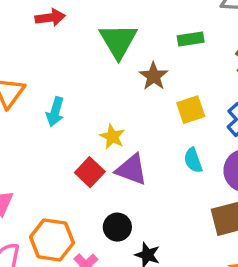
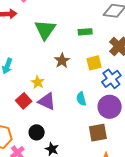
brown star: (154, 76) -> (62, 61), moved
yellow square: (191, 110) -> (94, 63), moved

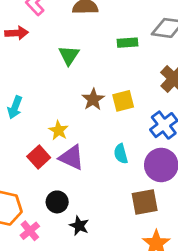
green triangle: (45, 30) -> (69, 55), size x0.7
green rectangle: (85, 32) -> (128, 43), moved
yellow square: (94, 63) -> (123, 101), moved

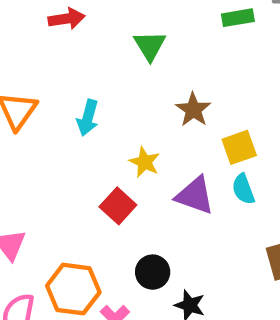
yellow square: (123, 101) -> (239, 147), moved
cyan arrow: (15, 107) -> (88, 118), moved
purple triangle: (72, 157) -> (195, 195), moved

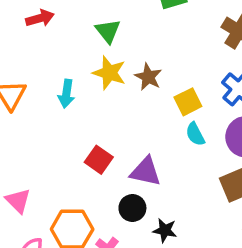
yellow star: (145, 162) -> (109, 73), moved, size x1.4
purple triangle: (195, 195) -> (146, 172), moved

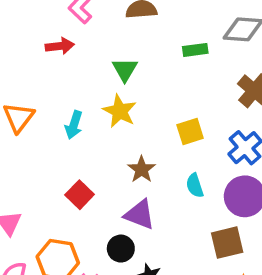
brown star: (148, 77) -> (142, 169), moved
yellow square: (188, 102) -> (190, 131), moved
red square: (99, 160) -> (80, 195), moved

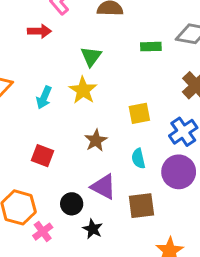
red square: (80, 195) -> (42, 156), turned -30
purple triangle: (140, 215) -> (103, 187), moved
brown square: (227, 243) -> (141, 206), moved

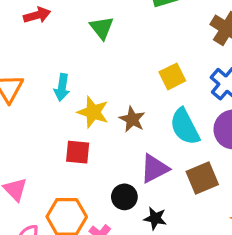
yellow star: (83, 90) -> (93, 112), moved
cyan semicircle: (138, 158) -> (185, 127), size x1.6
purple triangle: (103, 187) -> (154, 168), turned -40

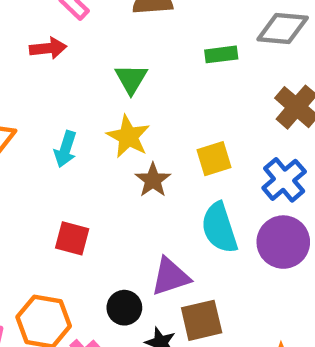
yellow star: (93, 112) -> (128, 137), moved
brown star: (132, 119) -> (153, 180), moved
brown square: (202, 178) -> (202, 320), moved

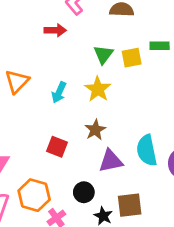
yellow square: (214, 159) -> (132, 58), moved
brown star: (153, 180) -> (95, 130), moved
purple triangle: (170, 277) -> (111, 161), moved

